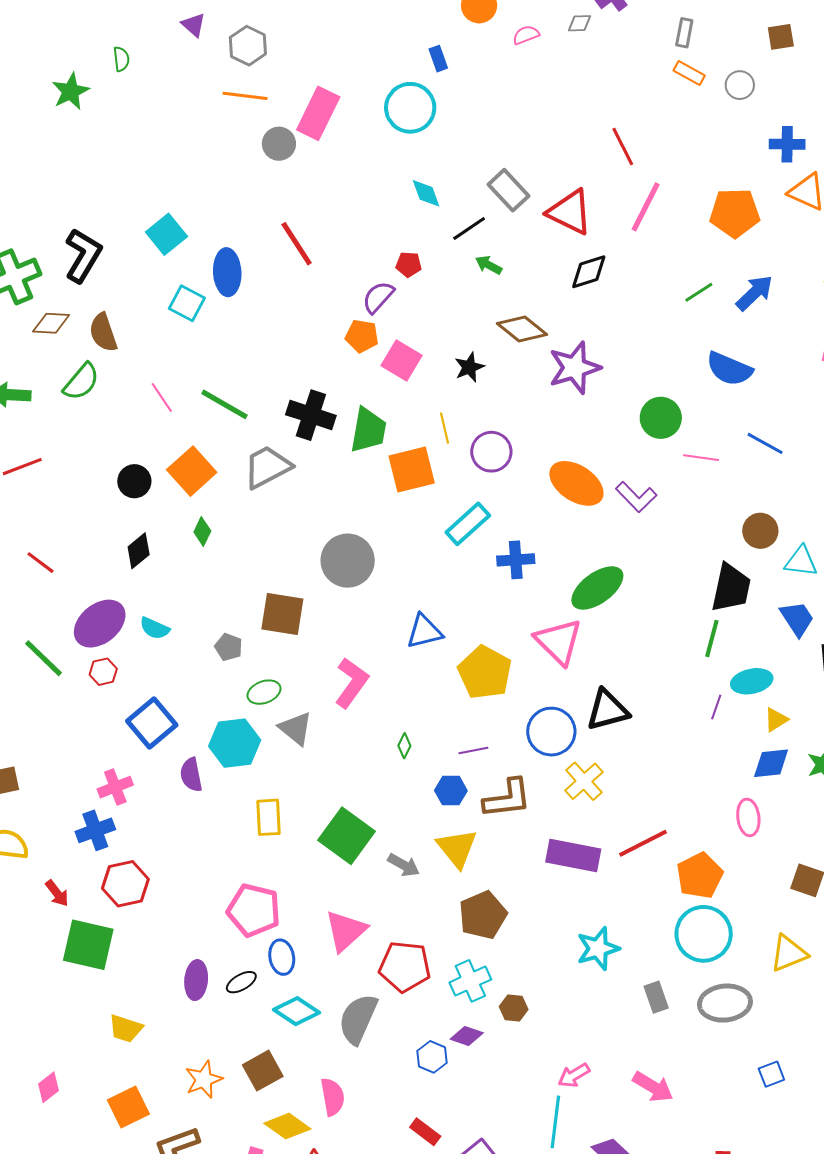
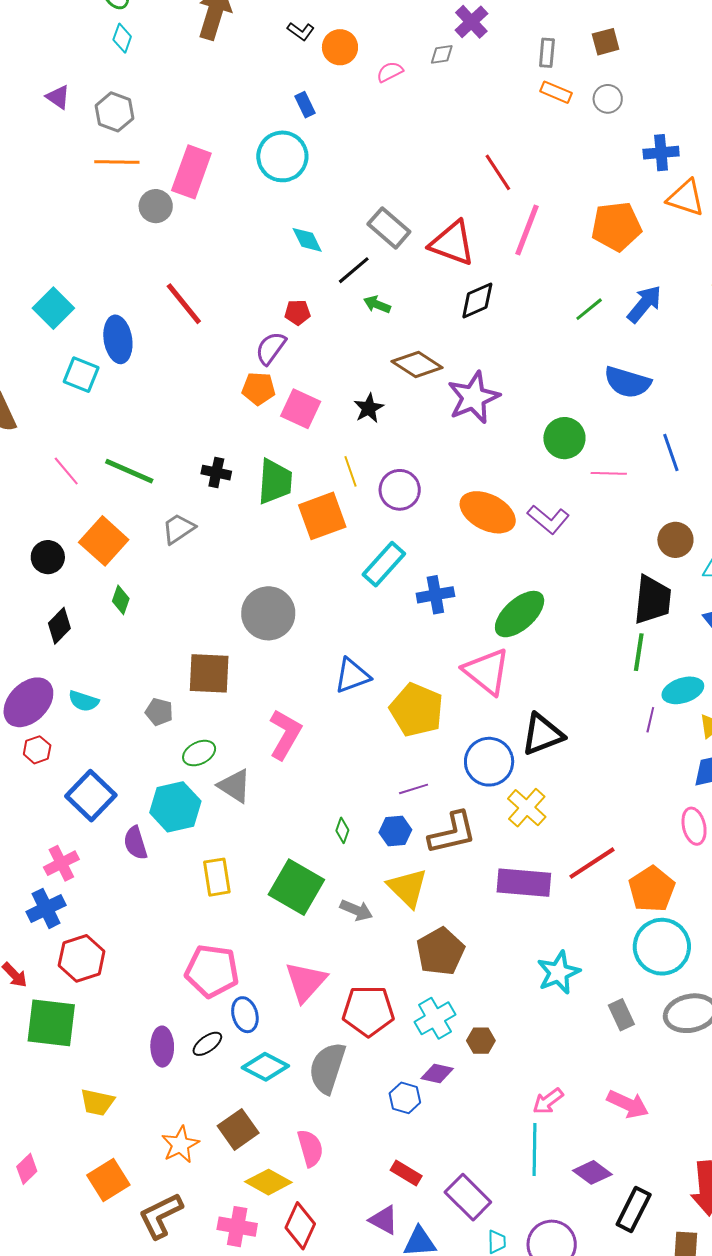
brown square: (781, 37) -> (606, 42), moved
black cross: (311, 415) -> (216, 473), size x0.6
blue line: (765, 443) -> (671, 452), turned 48
gray trapezoid: (267, 467) -> (178, 529), size x0.7
green diamond: (404, 746) -> (342, 830), moved

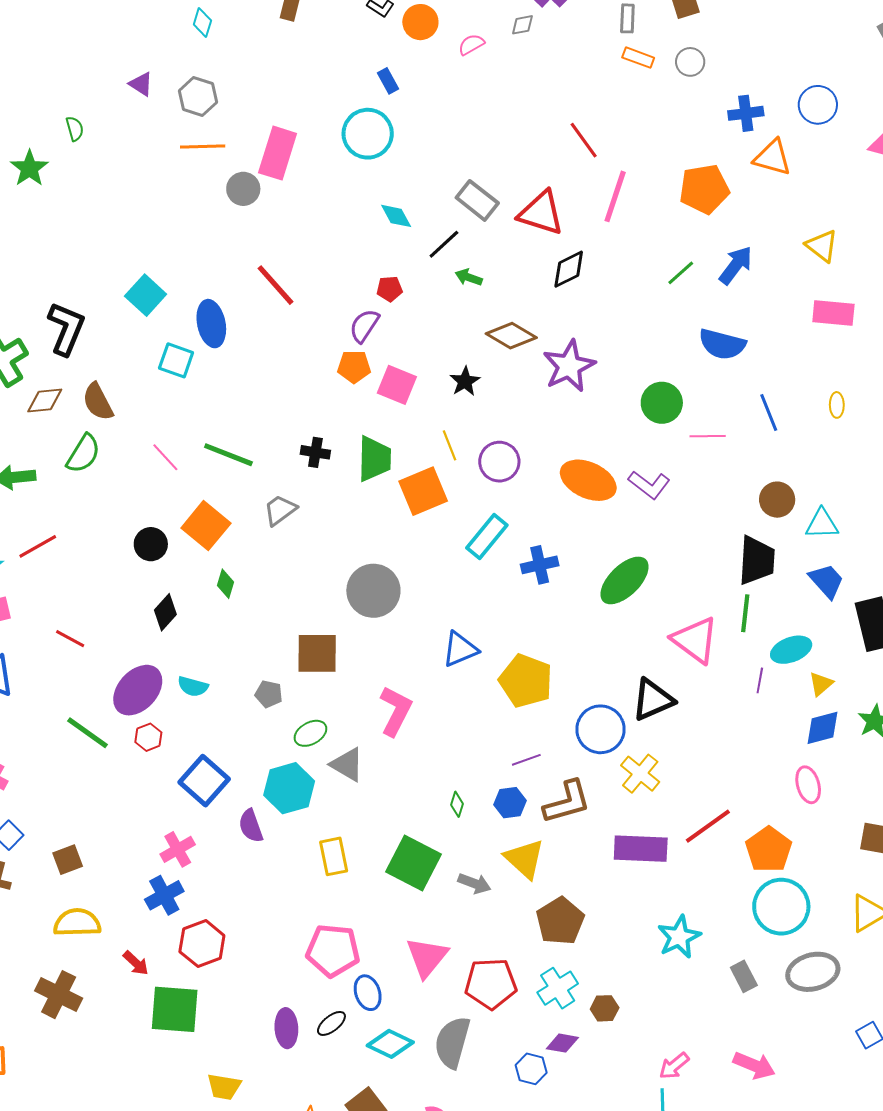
pink triangle: (487, 671) -> (695, 640), moved

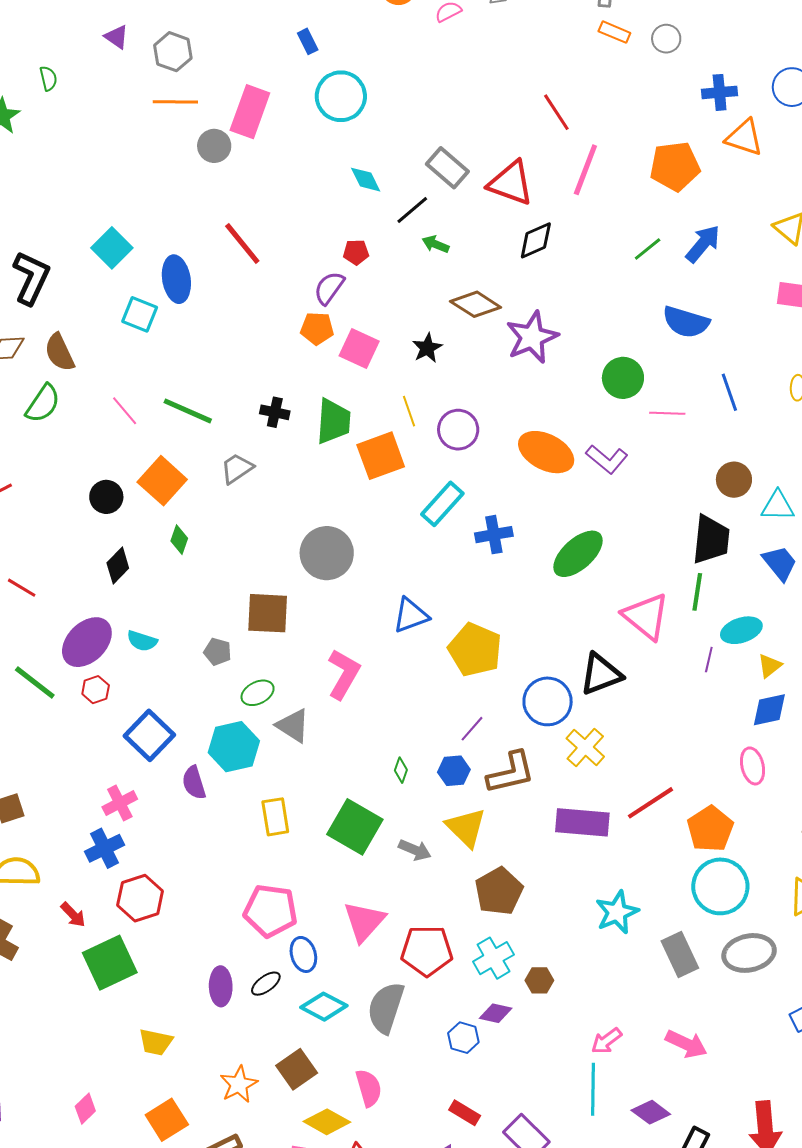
blue rectangle: (388, 81) -> (308, 41), moved
purple line: (526, 760) -> (472, 729), turned -32
gray rectangle: (744, 976) -> (680, 954), size x1.4
green square: (175, 1009) -> (110, 963), turned -32

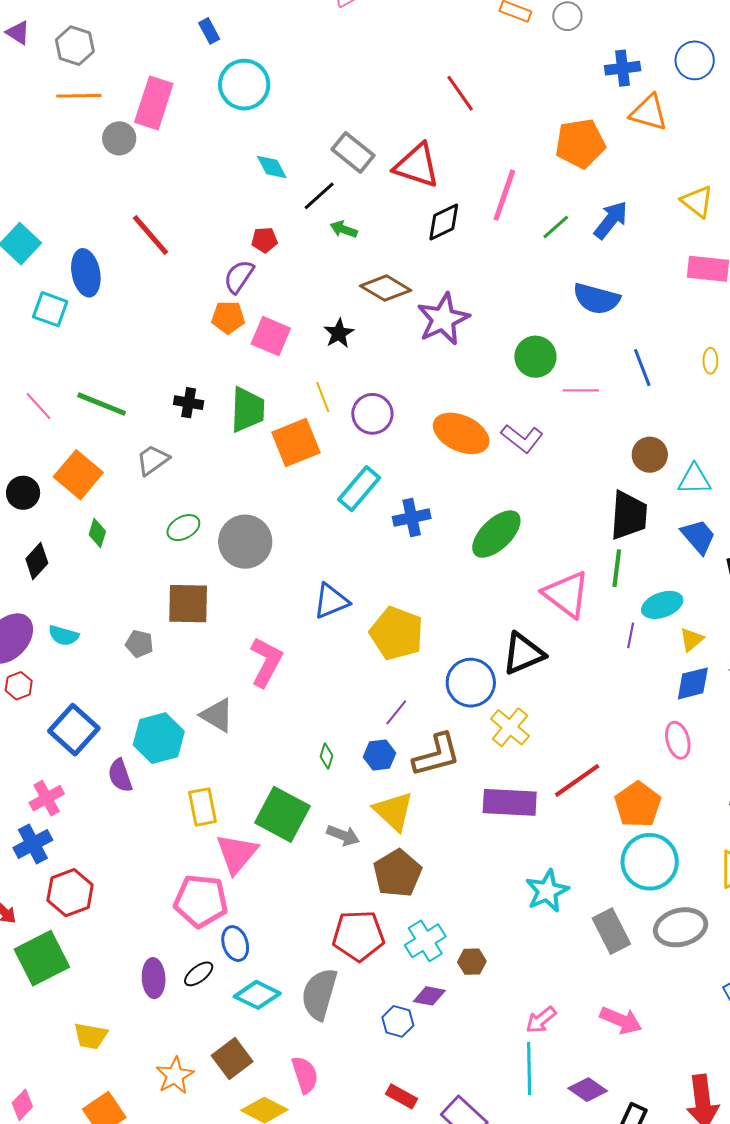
pink line: (585, 170) -> (504, 195), moved
green ellipse: (258, 693) -> (183, 528), moved
brown pentagon: (499, 891) -> (397, 873), moved
pink triangle: (364, 921) -> (237, 854), moved

